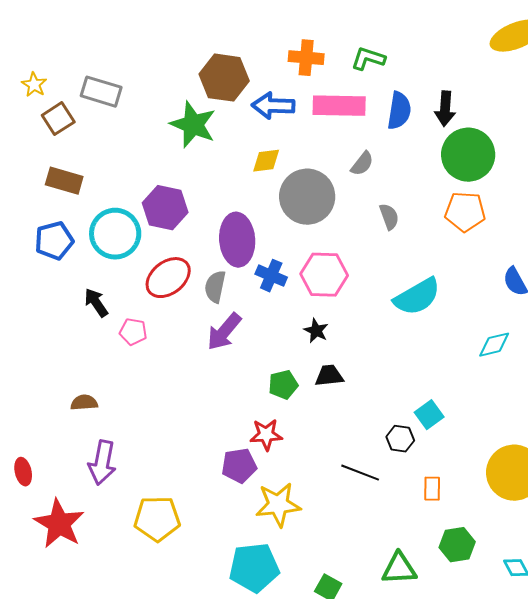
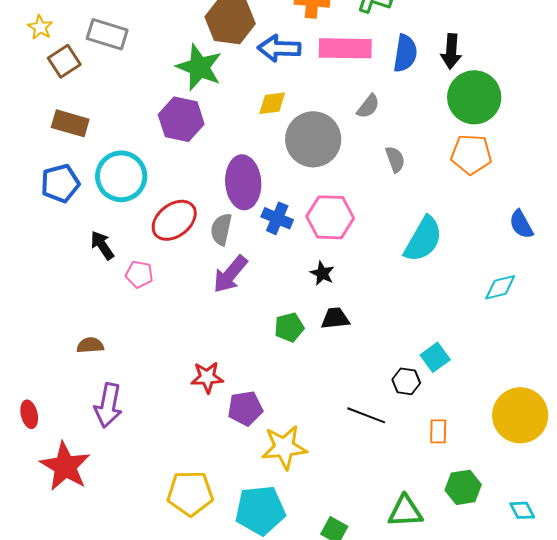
purple hexagon: (165, 208) -> (181, 119), moved
cyan semicircle: (417, 297) -> (423, 239), turned -30
red star: (266, 435) -> (207, 377), moved
yellow pentagon: (157, 519) -> (190, 493), moved

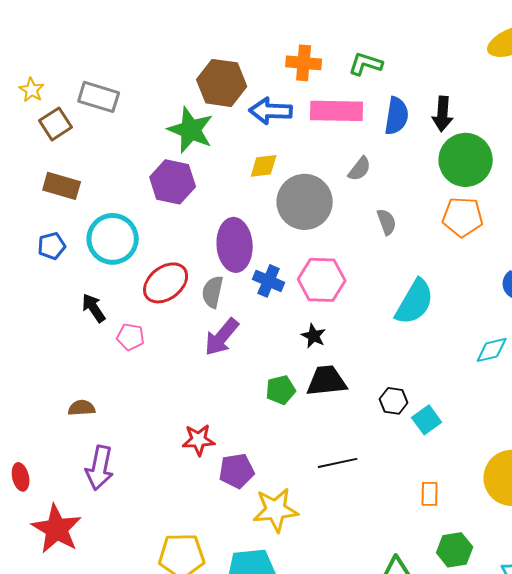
blue pentagon: (60, 183) -> (52, 246), size x0.7
black trapezoid: (335, 318) -> (327, 381), size x1.4
black hexagon: (406, 381) -> (394, 401), moved
black line: (366, 415) -> (338, 463), moved, turned -33

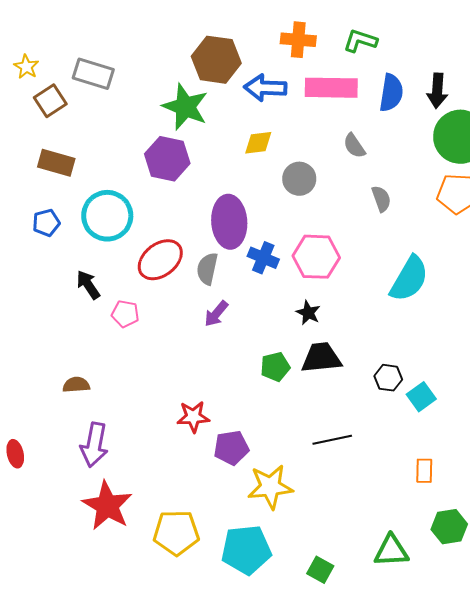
gray semicircle: (360, 169) -> (354, 146), turned 108
gray circle: (305, 202) -> (299, 179), size x0.6
purple arrow: (222, 337) -> (216, 314), size x0.7
red star: (57, 529) -> (107, 506), moved

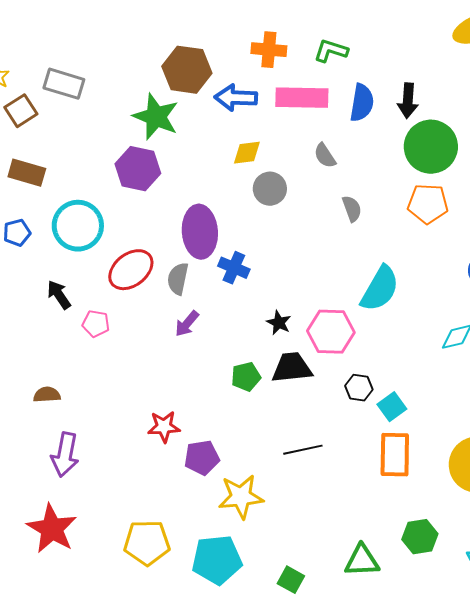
yellow diamond: (258, 143) -> (247, 153), moved
pink hexagon: (316, 257) -> (331, 332), moved
orange rectangle: (424, 471) -> (395, 455), moved, size x1.8
red star: (107, 506) -> (52, 529), moved

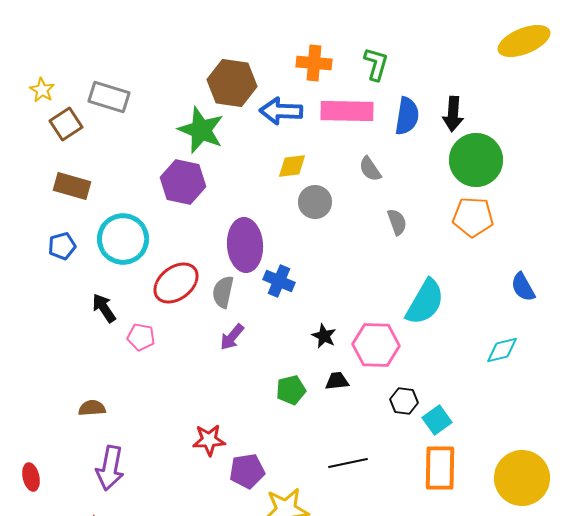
green L-shape: (331, 51) -> (376, 64), turned 88
black trapezoid: (292, 368) -> (337, 381), size x0.6

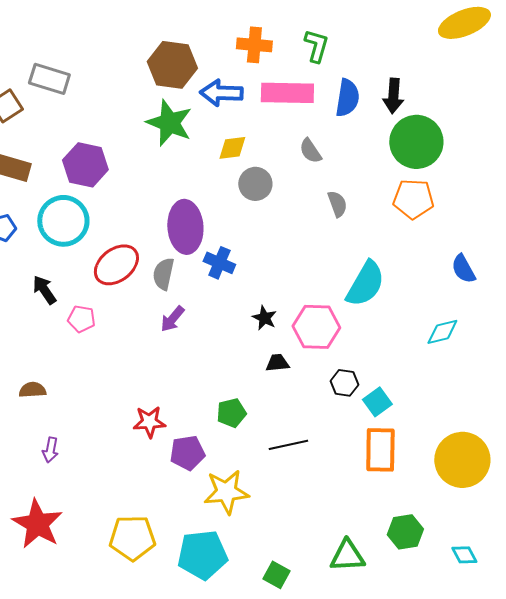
green star: (201, 130) -> (169, 123), moved
purple hexagon: (183, 182) -> (85, 165), moved
green pentagon: (291, 390) -> (231, 413), moved
purple arrow: (110, 468) -> (50, 450), size x0.6

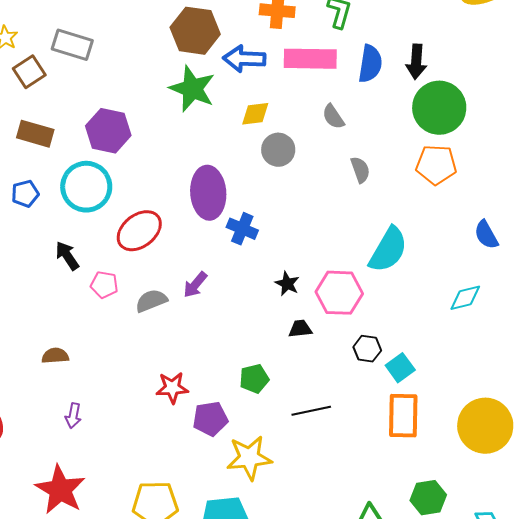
gray semicircle: (163, 274) -> (151, 301), moved, turned 56

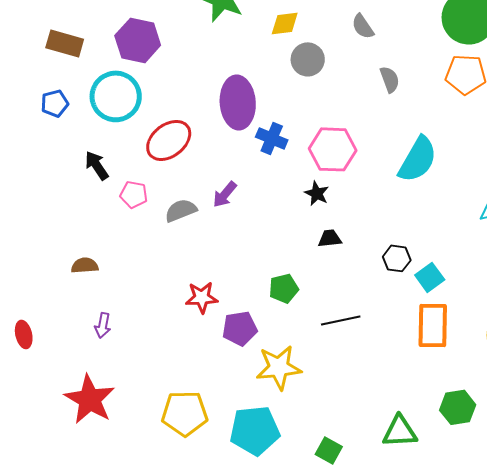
pink hexagon: (339, 293) -> (333, 149), moved

